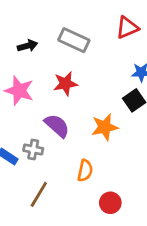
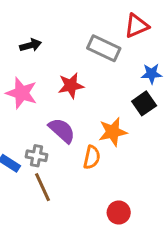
gray rectangle: (74, 40) -> (104, 48), moved
orange semicircle: (85, 171) -> (92, 157), moved
brown line: (39, 194) -> (42, 187), moved, turned -56

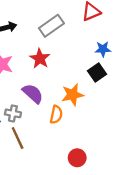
gray rectangle: (104, 48) -> (51, 26), moved, turned -60
red star: (71, 86) -> (40, 58), turned -30

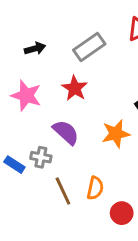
orange semicircle: (56, 115) -> (95, 188), moved
brown line: (18, 138) -> (63, 191), moved

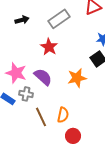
pink star: (26, 96) -> (16, 73), moved
red circle: (122, 213) -> (73, 136), moved

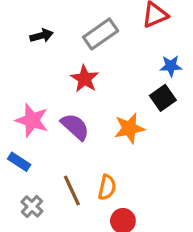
gray cross: (26, 94) -> (32, 206), moved, turned 32

